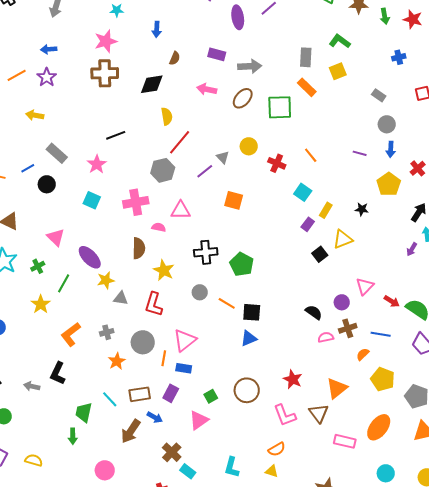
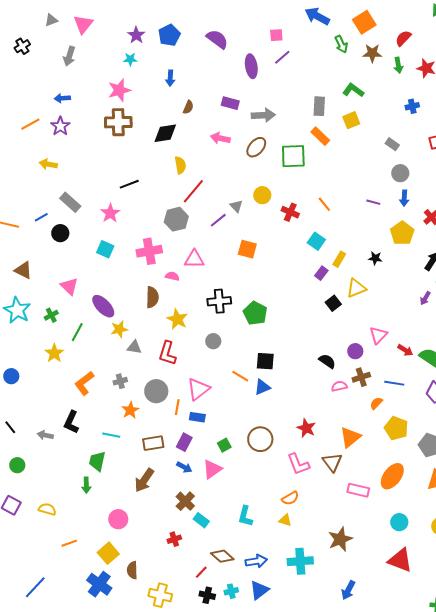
orange line: (227, 303) -> (240, 376), moved
cyan line: (110, 399) -> (111, 435), moved, turned -36
blue arrow: (155, 417) -> (184, 467), moved

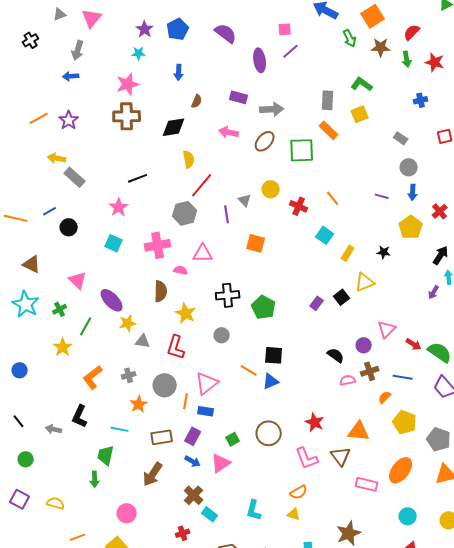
blue arrow: (62, 98) -> (71, 76), moved
gray rectangle: (70, 202) -> (75, 177), moved
purple line: (218, 220) -> (227, 214), turned -60
purple rectangle: (321, 273) -> (317, 303), moved
orange triangle: (350, 437) -> (359, 431), turned 45

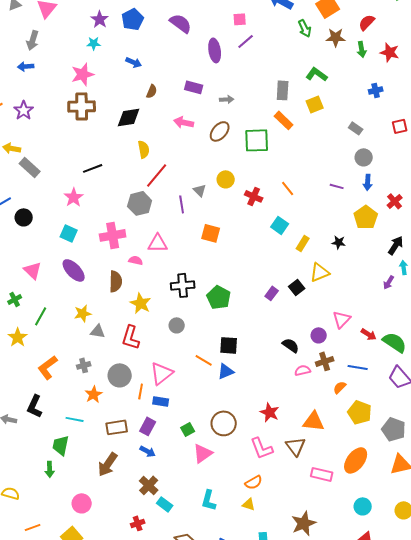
blue arrow: (179, 72) -> (134, 62), turned -70
gray arrow: (272, 109) -> (227, 99), size x0.6
purple ellipse: (112, 300) -> (74, 270), moved
pink triangle: (221, 463) -> (203, 453), moved

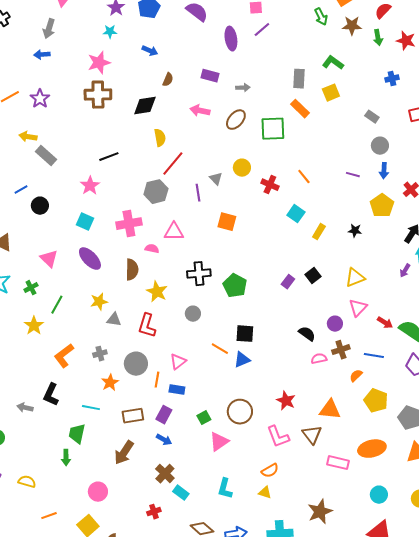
yellow triangle: (320, 272) -> (355, 278), moved
pink triangle: (162, 373) -> (178, 362), size x0.7
orange ellipse: (356, 460) -> (372, 449), turned 40

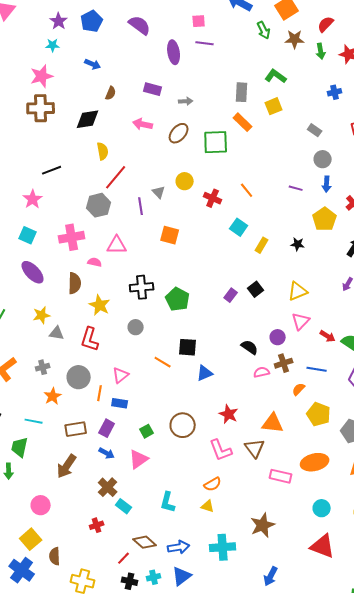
purple line: (262, 30) -> (205, 43), turned 48
blue triangle: (242, 360) -> (205, 373), moved
pink triangle: (219, 442) -> (139, 459), moved

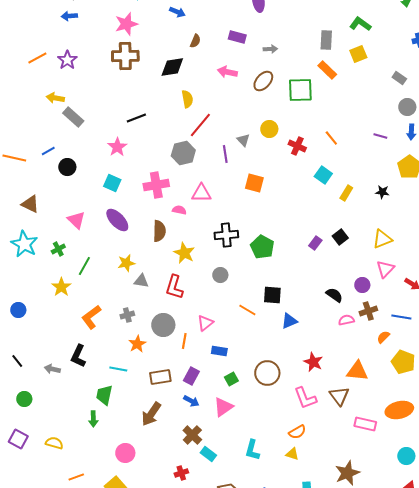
blue rectangle: (120, 403) -> (219, 351), moved

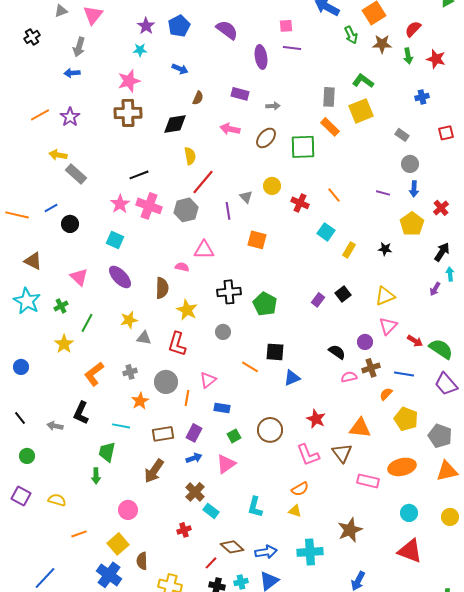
yellow square: (358, 54) -> (361, 111), size x1.4
pink cross: (156, 185) -> (149, 206), moved, turned 30
blue arrow: (191, 401) -> (194, 458), turned -49

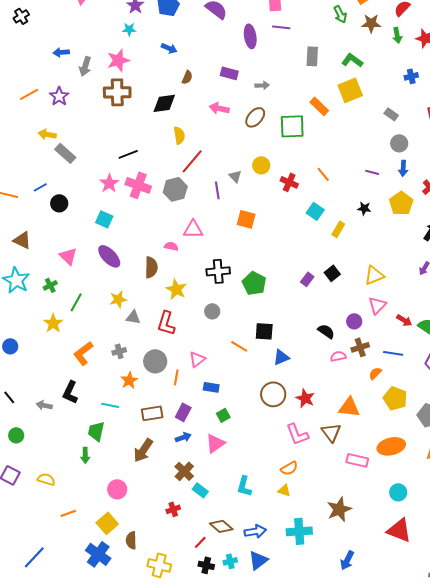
gray arrow: (79, 47) -> (85, 66), moved
gray rectangle: (329, 97) -> (312, 56), moved
black star: (385, 249) -> (364, 208), moved
brown circle: (270, 430) -> (273, 394), moved

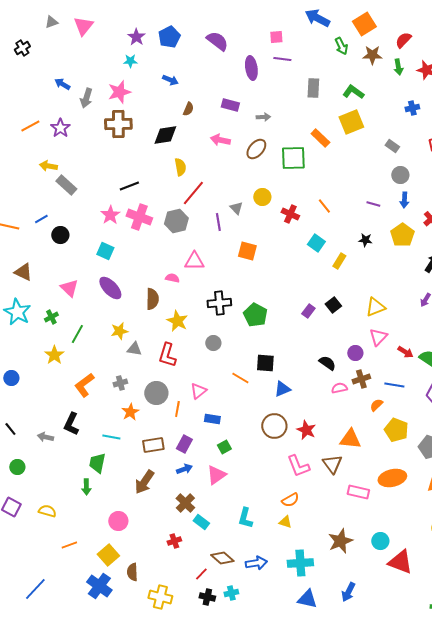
blue arrow: (61, 52) -> (62, 84), turned 35
cyan circle: (398, 492) -> (380, 541), moved
blue triangle: (258, 560) -> (307, 599), moved, turned 50

